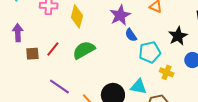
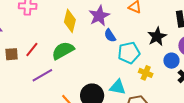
yellow diamond: (77, 16) -> (70, 21), moved
purple line: (59, 86) -> (42, 75), moved, turned -65

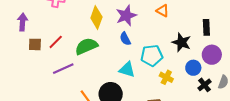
blue semicircle: (110, 36) -> (125, 39), moved
black star: (157, 37) -> (181, 42), turned -30
cyan triangle: (118, 87) -> (127, 69), moved

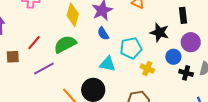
brown square: (35, 44) -> (13, 57), moved
black cross: (205, 85) -> (186, 73), turned -32

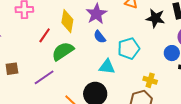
black star: (159, 32) -> (155, 18), moved
red line: (34, 43) -> (45, 35), moved
yellow cross: (147, 69) -> (150, 80), moved

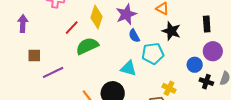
black star: (155, 18) -> (171, 31), moved
blue semicircle: (100, 37) -> (134, 36), moved
purple line: (44, 77) -> (53, 72), moved

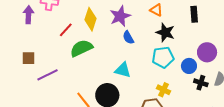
purple arrow: (23, 24) -> (28, 15), moved
black rectangle: (207, 24) -> (194, 14), moved
cyan pentagon: (153, 54) -> (163, 57), moved

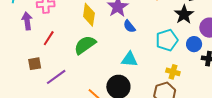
red line: (66, 30) -> (49, 38), moved
black star: (165, 32) -> (184, 14), moved, turned 30

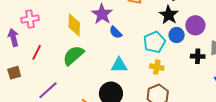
blue circle: (194, 44) -> (177, 35), moved
brown square: (35, 64) -> (14, 73), moved
yellow cross: (173, 72) -> (157, 67), moved

